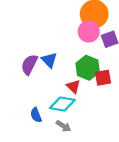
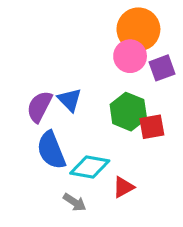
red triangle: (73, 86) -> (123, 187), moved, turned 48
blue semicircle: (36, 115) -> (51, 150), moved, size x1.6
gray arrow: (63, 126) -> (75, 202), moved

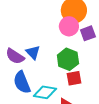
purple semicircle: (39, 107) -> (15, 56), turned -84
red square: (152, 127) -> (74, 78), moved

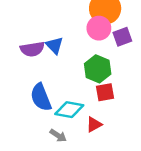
blue triangle: (33, 52) -> (54, 45), moved
purple semicircle: (15, 56) -> (32, 49), moved, turned -42

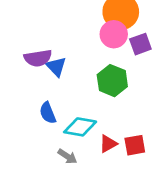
blue triangle: (54, 45) -> (56, 67), moved
red square: (105, 92) -> (135, 145), moved
blue semicircle: (41, 97) -> (48, 113), size x0.7

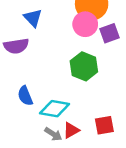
blue triangle: (56, 67) -> (33, 18), moved
red triangle: (108, 144) -> (71, 130), moved
gray arrow: (67, 156) -> (53, 134), moved

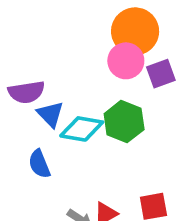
blue triangle: (33, 18) -> (50, 114), moved
cyan diamond: (55, 109) -> (82, 129), moved

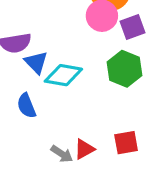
green hexagon: (124, 122) -> (124, 69), moved

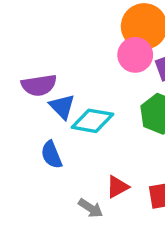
red triangle: (84, 149) -> (117, 187), moved

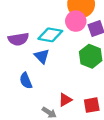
blue triangle: (62, 107) -> (42, 56), moved
cyan diamond: (92, 121) -> (50, 35), moved

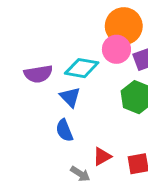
blue semicircle: (26, 81) -> (64, 130), moved

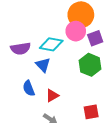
blue semicircle: (64, 130) -> (29, 88), moved
red triangle: (102, 157) -> (52, 95), moved

